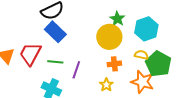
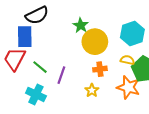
green star: (117, 19) -> (81, 25), moved
blue rectangle: (55, 32) -> (25, 37), moved, turned 45
green line: (55, 62) -> (40, 67), turned 35

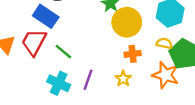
blue rectangle: (25, 37) -> (46, 16), turned -55
purple line: (61, 75) -> (88, 80), moved

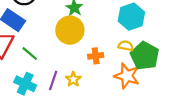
yellow circle: (127, 22) -> (70, 30), moved
yellow star: (123, 79) -> (73, 79), moved

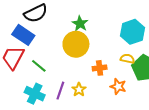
orange star: (127, 76) -> (118, 86), moved, size x0.7

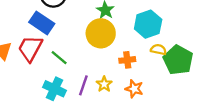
cyan hexagon: (133, 32) -> (148, 24), moved
orange star: (118, 86) -> (134, 89), moved

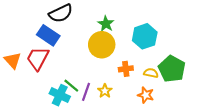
yellow semicircle: (158, 50) -> (151, 73), moved
green line: (59, 58) -> (71, 86), moved
orange star: (134, 89) -> (146, 95), moved

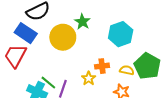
yellow circle: (102, 45) -> (63, 37), moved
yellow star: (105, 91) -> (89, 78), moved

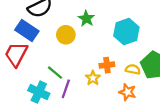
yellow circle: (63, 37) -> (66, 35), size x0.7
green line: (48, 83) -> (55, 73), moved

